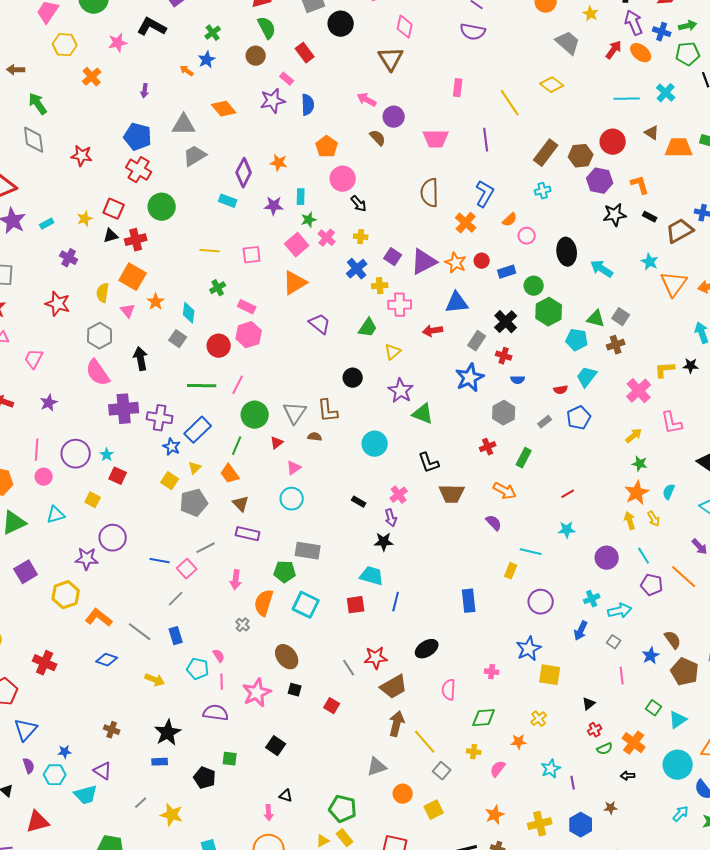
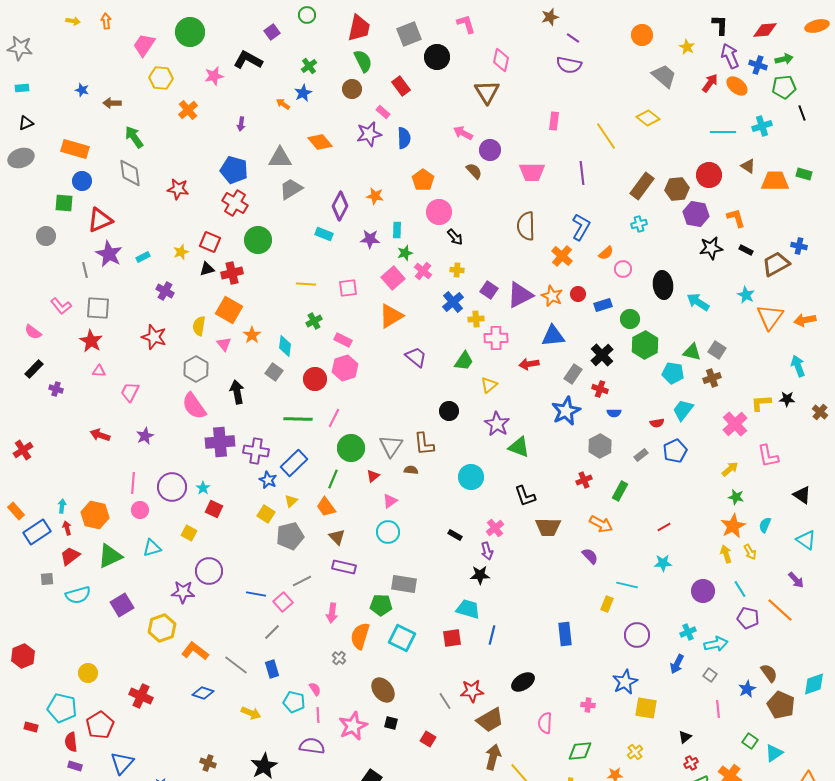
cyan cross: (666, 93) -> (762, 126), turned 30

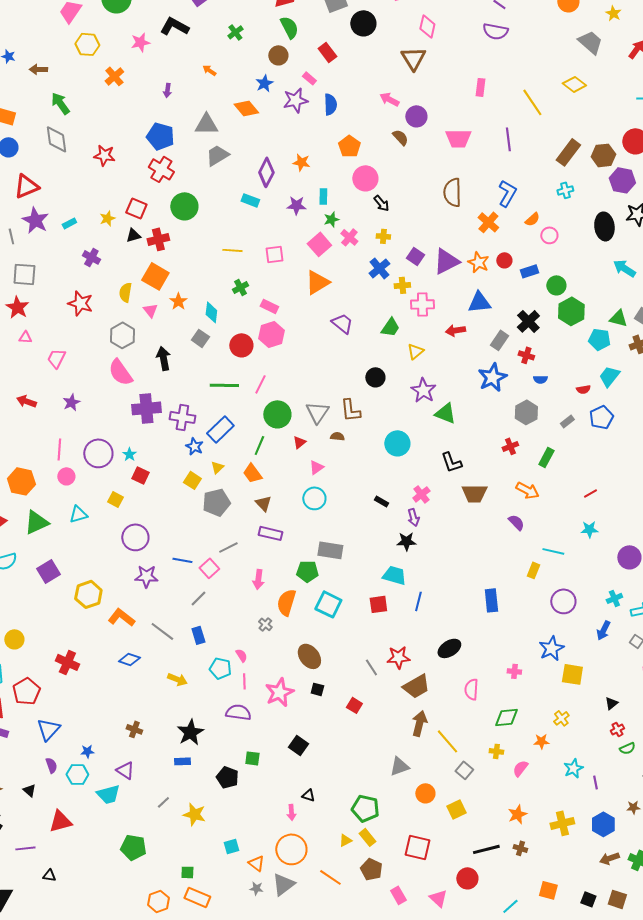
blue star: (303, 93) -> (264, 83), moved
black ellipse: (663, 285) -> (604, 226), moved
purple star: (183, 592) -> (146, 576), moved

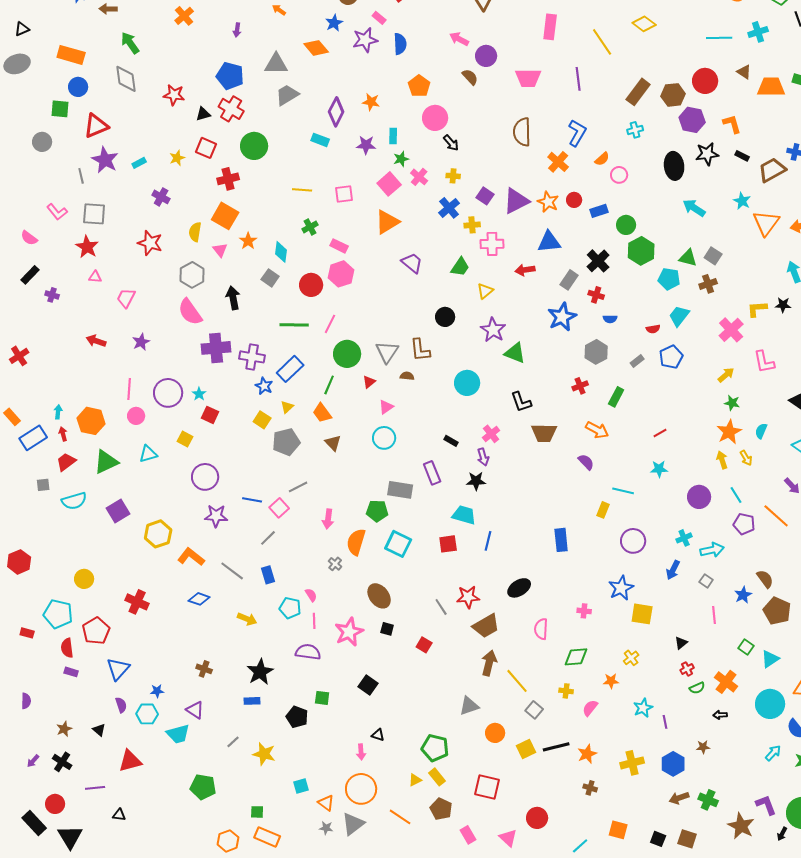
pink rectangle: (480, 87) -> (550, 27), size x1.4
black triangle: (133, 235) -> (203, 114), moved
purple rectangle: (270, 533) -> (432, 473), moved, turned 55
black line: (486, 849) -> (556, 747), moved

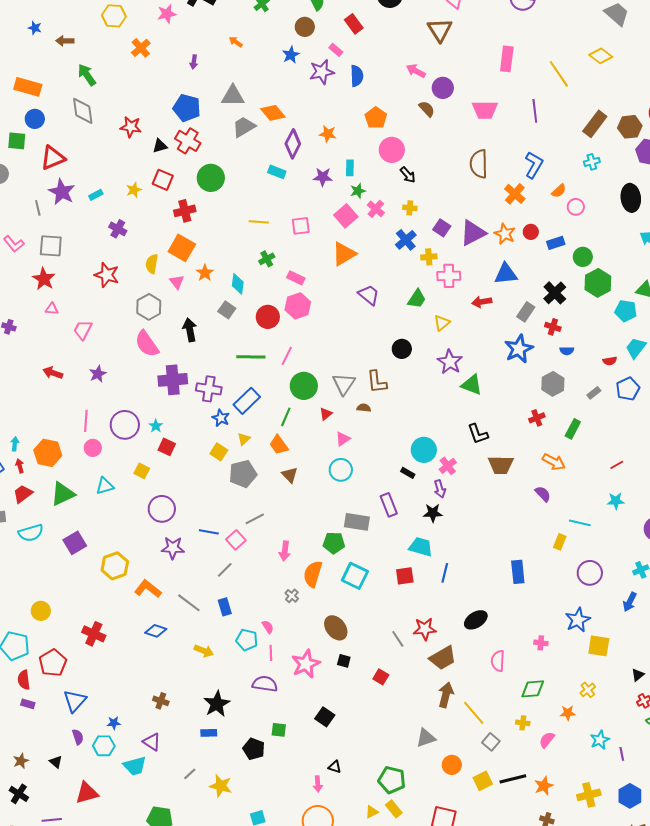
orange diamond: (316, 48) -> (273, 113), moved
cyan circle: (467, 383) -> (424, 450), moved

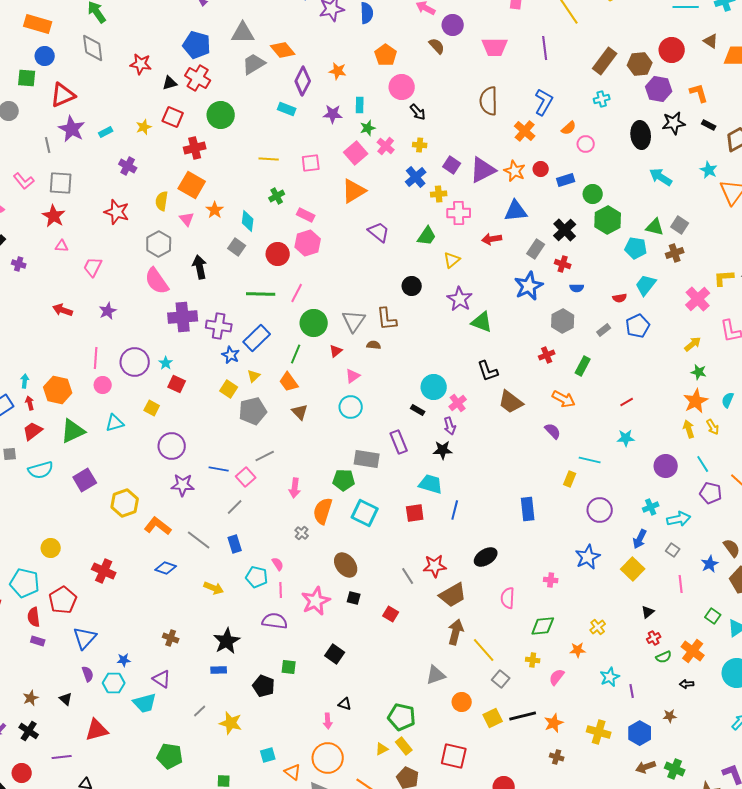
brown trapezoid: (501, 465) -> (511, 402), turned 36
yellow square: (599, 646) -> (633, 569), moved, turned 35
yellow cross: (589, 795) -> (599, 732), turned 30

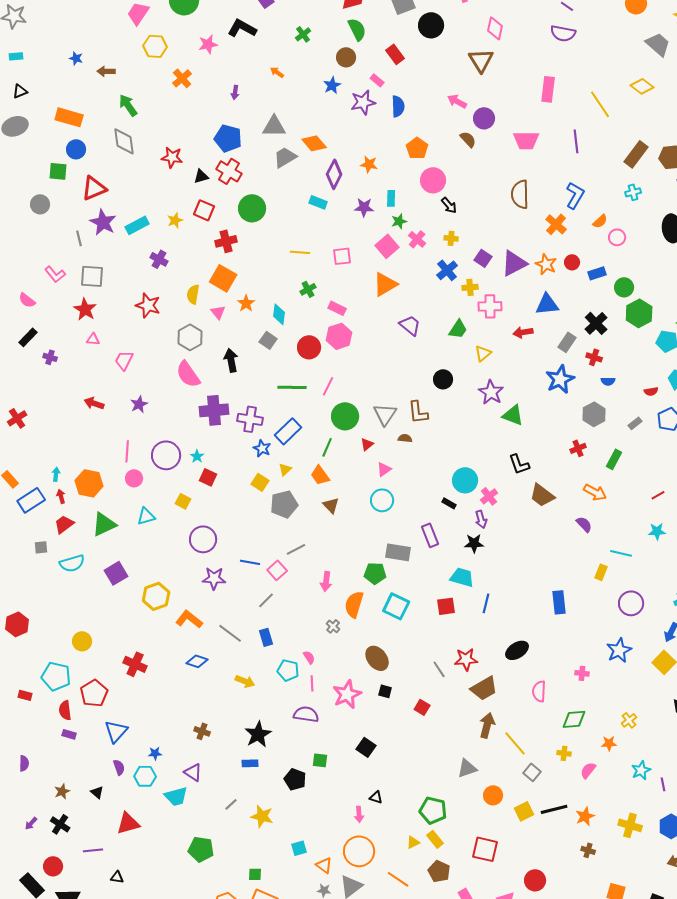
cyan rectangle: (106, 132) -> (137, 225), size x1.6

